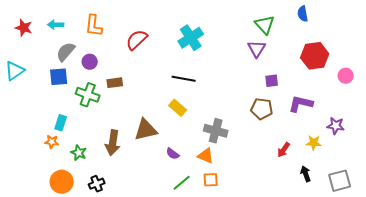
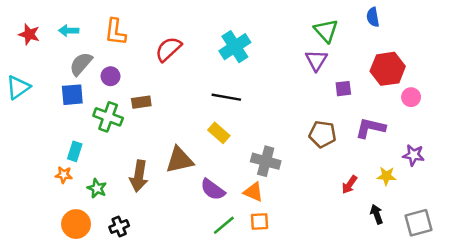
pink circle: (346, 76) -> (411, 97), moved
purple square: (272, 81) -> (343, 89), moved
purple semicircle: (173, 154) -> (213, 190), size x1.5

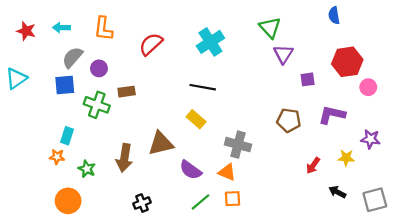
green triangle: (326, 31) -> (270, 28), moved
black arrow: (377, 214) -> (337, 192), turned -42
black cross: (119, 226) -> (142, 203), moved

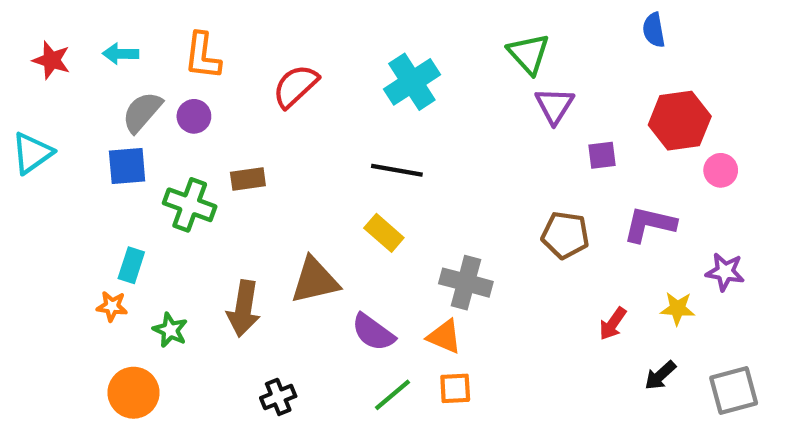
purple circle: (99, 68) -> (194, 116), moved
black arrow: (337, 192) -> (660, 375), turned -70

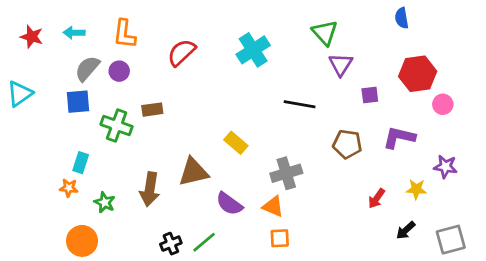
black line: (397, 170) -> (300, 104), moved
gray cross: (466, 283) -> (286, 173), turned -32
green line: (393, 395) -> (204, 242), moved

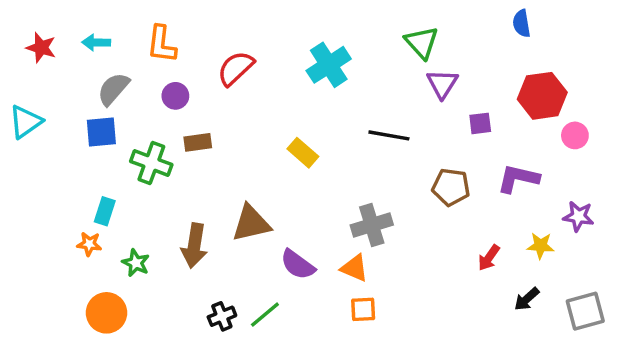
purple circle: (119, 71) -> (175, 96), moved
yellow rectangle: (236, 143) -> (303, 153), moved

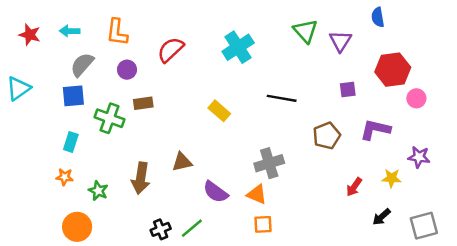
purple triangle: (442, 84) -> (340, 41), moved
brown pentagon: (451, 187) -> (327, 136), turned -30
cyan rectangle: (105, 211) -> (71, 142), moved
brown triangle: (251, 223) -> (182, 162), size x0.7

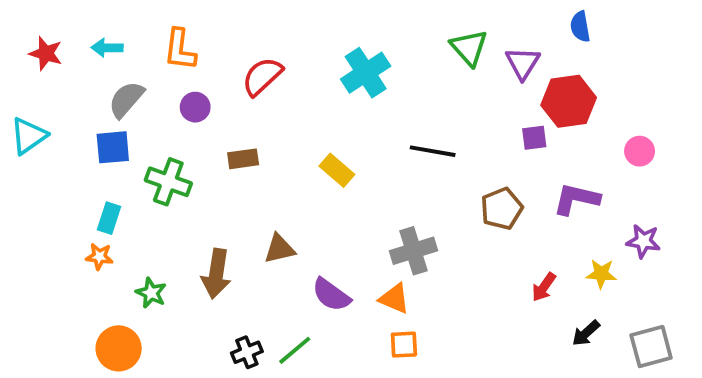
red hexagon: (393, 70) -> (569, 101), moved
brown rectangle: (143, 103) -> (243, 159), moved
orange star: (65, 177) -> (99, 256), moved

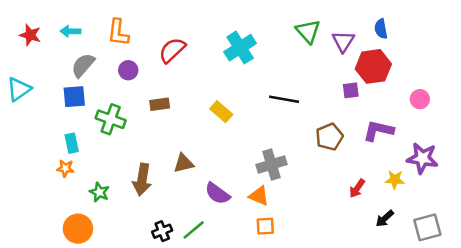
blue semicircle: (580, 27) -> (381, 29), moved
cyan rectangle: (109, 218) -> (72, 143), turned -30
purple star: (643, 241) -> (422, 158), size x1.4

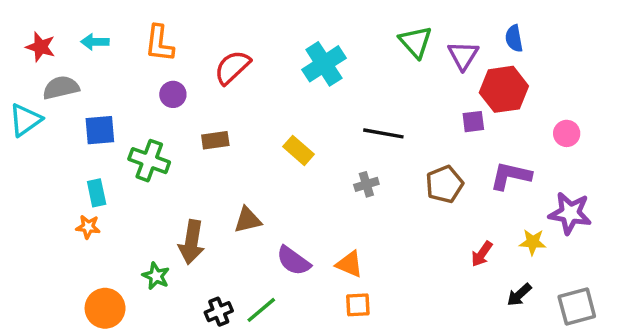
gray semicircle: (83, 65) -> (61, 88), moved, turned 36
gray cross: (272, 165) -> (366, 184), moved, size x0.6
green star: (99, 192) -> (156, 276), moved

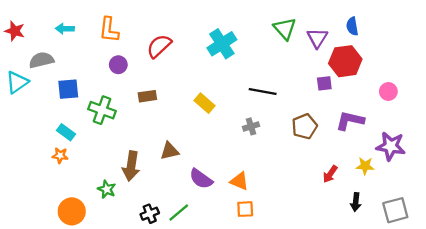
red star: (41, 47) -> (15, 31), moved
cyan rectangle: (97, 193) -> (66, 132), turned -42
black arrow: (519, 295) -> (356, 202), turned -42

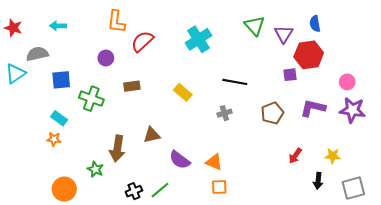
orange L-shape: (109, 30) -> (116, 22), moved
purple star: (391, 146) -> (352, 110), moved
yellow star: (365, 166) -> (333, 156), moved

